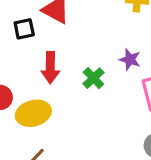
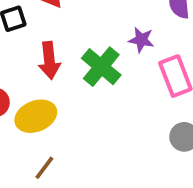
green cross: (93, 78) -> (101, 67), size x1.5

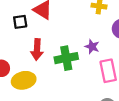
green cross: (101, 67) -> (66, 58), turned 30

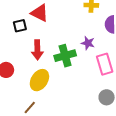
yellow ellipse: (24, 80) -> (39, 80), moved, turned -40

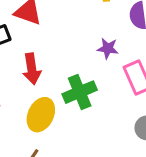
green cross: (65, 56) -> (80, 92), moved

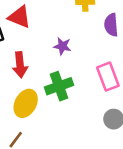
purple star: (108, 48) -> (62, 46), moved

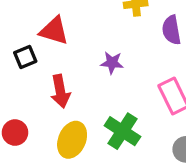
green cross: (59, 86) -> (122, 131), moved, turned -32

